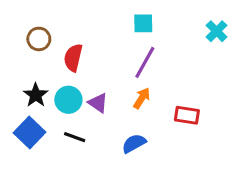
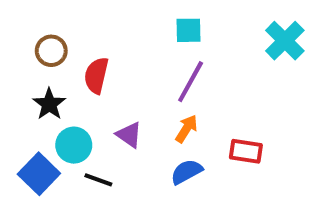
cyan cross: (217, 31) -> (285, 41), size x1.4
black star: (36, 95) -> (49, 104), moved
cyan circle: (68, 100) -> (74, 145), moved
blue semicircle: (134, 143) -> (186, 172), moved

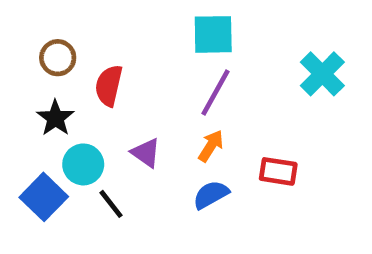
cyan square: (189, 30) -> (213, 34), size x1.4
cyan cross: (285, 41) -> (322, 74), moved
black line: (98, 180) -> (111, 204), turned 32

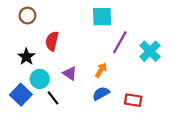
brown circle: (58, 58) -> (27, 16), moved
cyan cross: (322, 74) -> (150, 51), moved
purple line: (216, 93) -> (120, 42), moved
red rectangle: (278, 171) -> (133, 100), moved

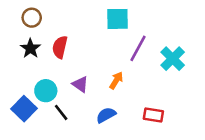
black star: (26, 57) -> (30, 48), moved
blue semicircle: (101, 93) -> (106, 115), moved

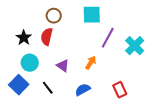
brown circle: (32, 18) -> (54, 16), moved
cyan circle: (46, 91) -> (30, 63), moved
red rectangle: (153, 115) -> (120, 90), turned 56

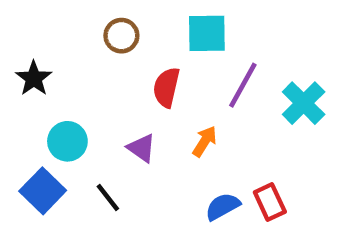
red semicircle: (47, 37) -> (166, 87), moved
black star: (24, 38) -> (34, 78), moved
blue semicircle: (83, 90) -> (223, 207), moved

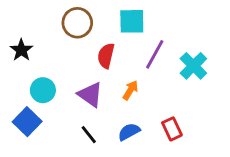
brown circle: (121, 36) -> (77, 23), size x1.4
purple triangle: (142, 148) -> (90, 94), size x1.4
black line: (108, 198) -> (89, 135), moved
blue semicircle: (223, 207) -> (129, 132), moved

